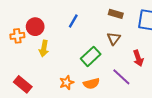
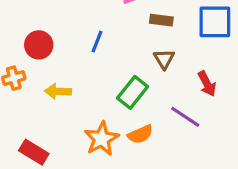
red circle: (35, 27) -> (39, 45), moved
yellow arrow: (44, 49) -> (58, 91), turned 91
orange star: (67, 83) -> (102, 139), size x1.5

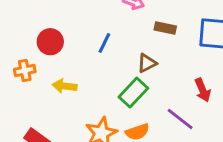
brown triangle: (164, 59) -> (147, 63), moved, turned 30

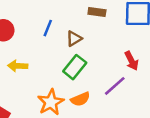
brown triangle: (147, 63) -> (74, 39), moved
purple line: (180, 119) -> (115, 86), turned -75

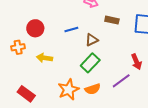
blue line: (48, 28) -> (71, 30), turned 48

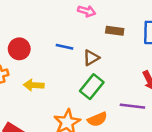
blue line: (71, 30) -> (65, 47), turned 32
purple line: (121, 81) -> (132, 106), turned 48

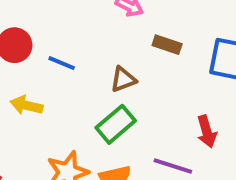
blue line: (65, 47) -> (62, 63), moved

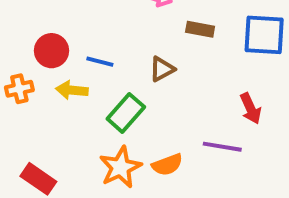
yellow arrow: (26, 105) -> (72, 90), moved
green rectangle: (116, 124) -> (126, 113), moved

